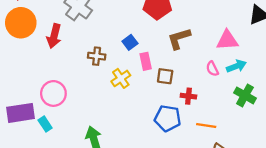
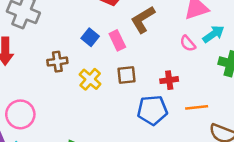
pink rectangle: (146, 61) -> (117, 40), moved
brown square: (165, 76) -> (127, 75), moved

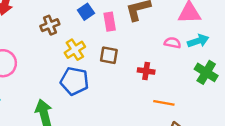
pink semicircle: (188, 43) -> (172, 43), turned 126
brown cross: (57, 62) -> (50, 25), turned -30
blue pentagon: (152, 110) -> (75, 81), moved

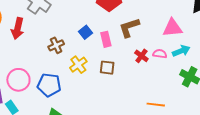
red cross: (146, 71) -> (141, 56), moved, turned 32
blue pentagon: (75, 81) -> (49, 85), moved

